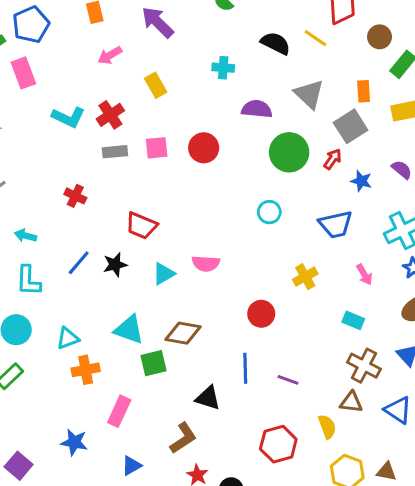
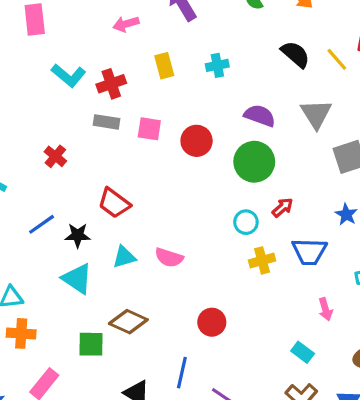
cyan cross: (223, 68) -> (217, 65), moved, turned -30
green circle: (289, 152) -> (254, 162), moved
red arrow: (333, 159) -> (283, 208), moved
yellow cross: (305, 277) -> (262, 260), moved
cyan triangle: (129, 330) -> (77, 279), moved

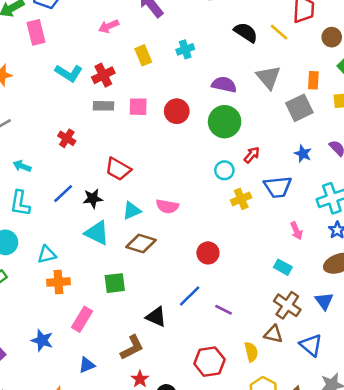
brown diamond: (128, 322) -> (141, 243), moved
blue line: (182, 373) -> (190, 296), turned 40

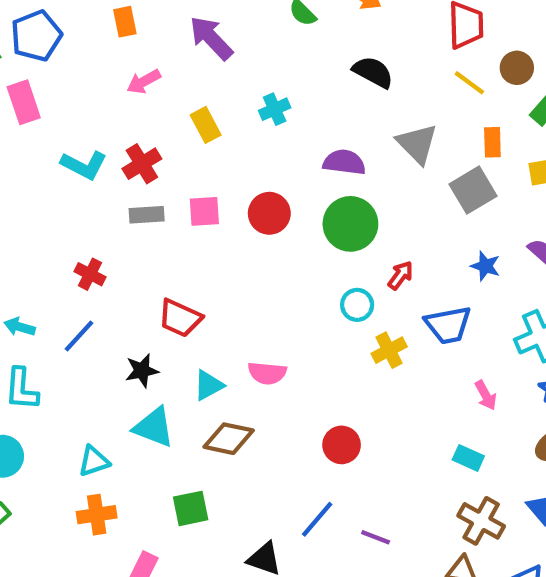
yellow line: (279, 32) -> (469, 83), moved
blue line: (63, 194) -> (79, 336), moved
cyan triangle: (47, 254) -> (94, 461), moved

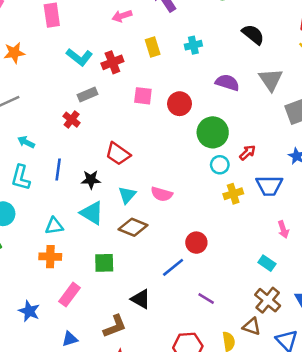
gray rectangle: (147, 215) -> (88, 94), moved, turned -30
green circle: (350, 224) -> (213, 132), moved
blue line: (79, 336) -> (58, 169), moved, turned -45
cyan triangle: (208, 385) -> (127, 195), turned -30
blue line: (317, 519) -> (173, 267), moved

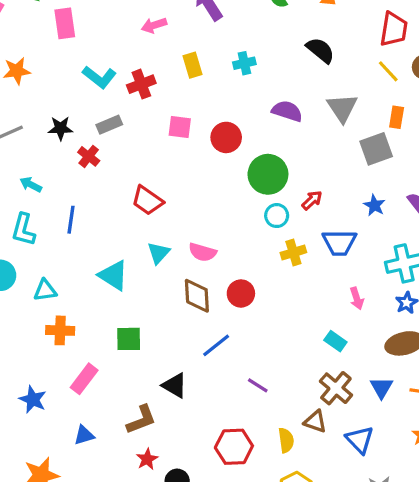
black star: (91, 180) -> (60, 128), moved
cyan triangle: (54, 226) -> (45, 290), moved
brown diamond: (133, 227) -> (197, 296), moved, turned 64
red circle: (196, 243) -> (241, 293), moved

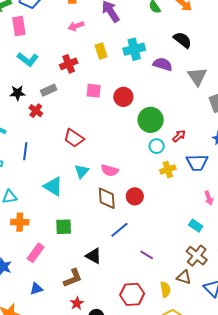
cyan cross: (244, 63) -> (134, 49), size x1.5
cyan L-shape: (99, 77) -> (28, 59), moved
purple semicircle: (287, 111) -> (163, 64), moved

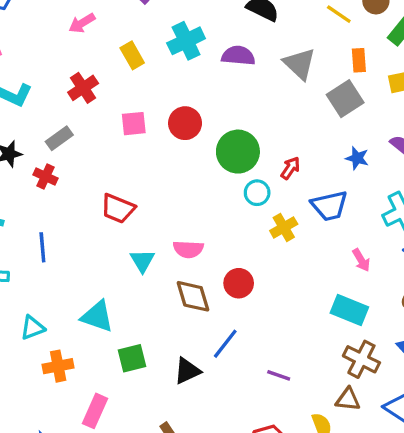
cyan triangle: (53, 186) -> (97, 316), moved
cyan rectangle: (196, 226) -> (349, 310), size x1.5
black triangle: (94, 256) -> (187, 371), moved, turned -42

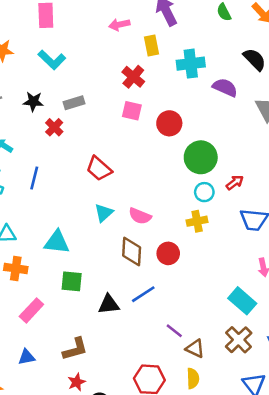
yellow rectangle: (132, 55) -> (151, 45), moved
red cross: (83, 88) -> (133, 77), moved, turned -35
yellow cross: (284, 227) -> (197, 221), moved
cyan triangle: (97, 316) -> (57, 242), turned -32
brown triangle: (348, 399) -> (195, 348), moved

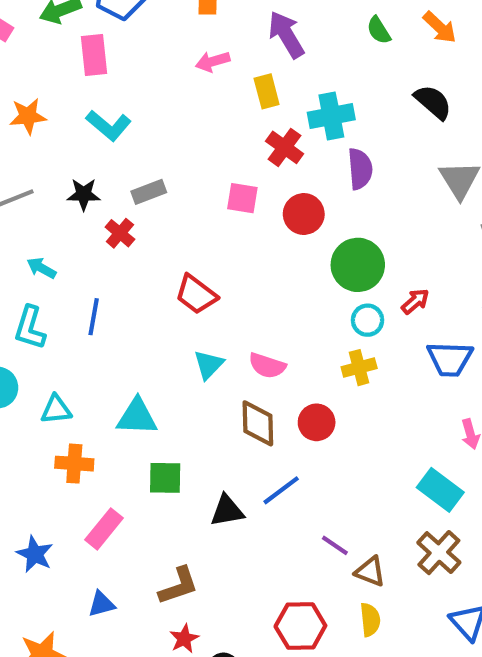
red cross: (133, 77) -> (285, 147), moved
purple semicircle: (225, 88) -> (360, 169), moved, turned 65

